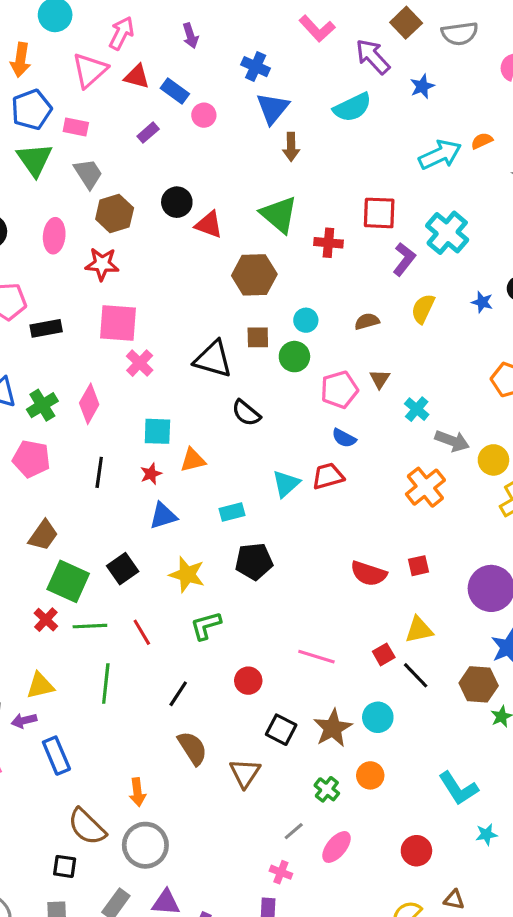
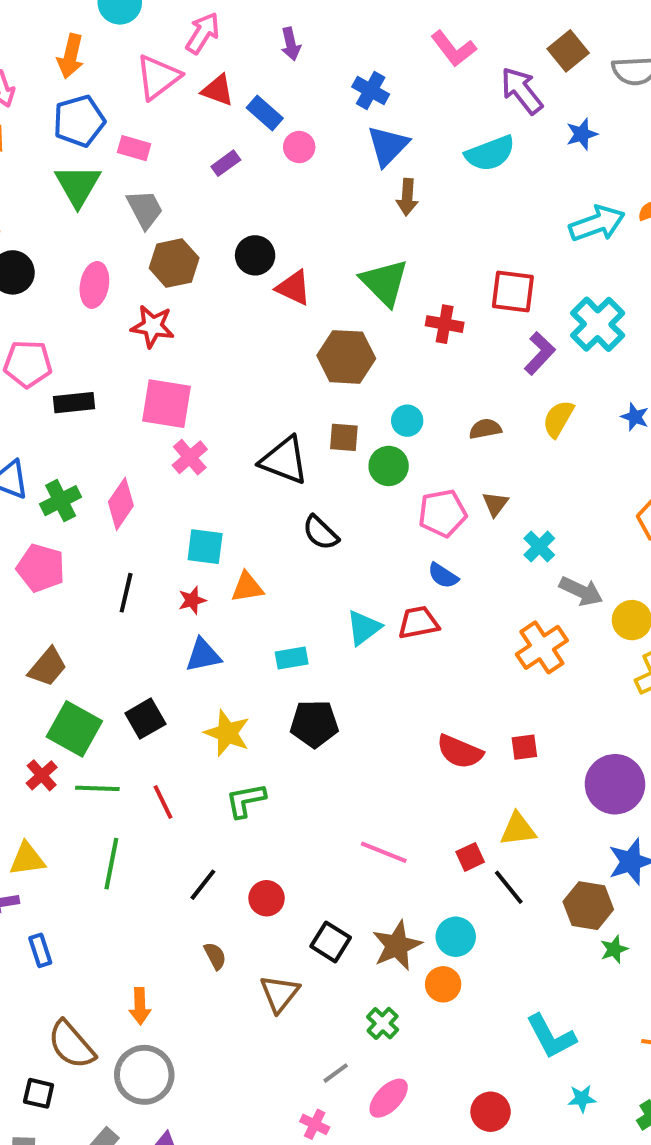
red circle: (248, 681) -> (267, 898), moved
brown semicircle: (192, 748) -> (215, 956), size x0.6
blue rectangle: (56, 756) -> (40, 950), size x0.7
orange circle: (370, 775) -> (443, 984), moved

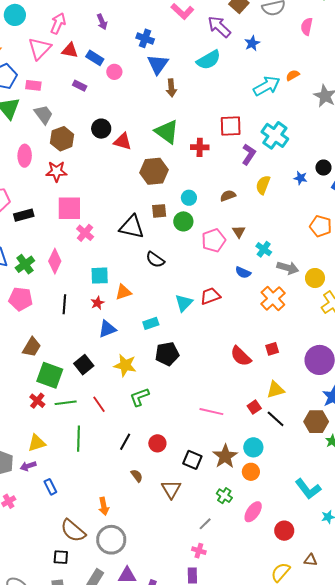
purple rectangle: (226, 163) -> (80, 86), turned 72
blue semicircle: (443, 576) -> (243, 272), moved
red semicircle: (460, 752) -> (241, 356), turned 30
pink ellipse: (389, 1098) -> (253, 512), moved

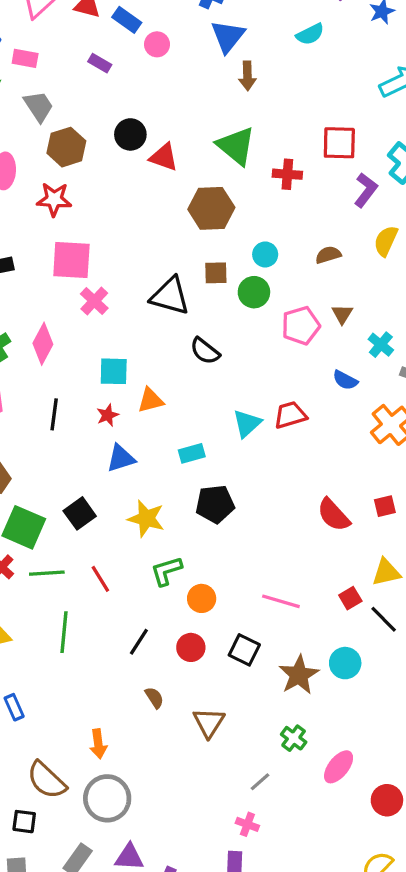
cyan semicircle: (209, 60) -> (310, 34), size x0.7
black square: (192, 460) -> (244, 650), moved
orange circle: (251, 472) -> (202, 598), moved

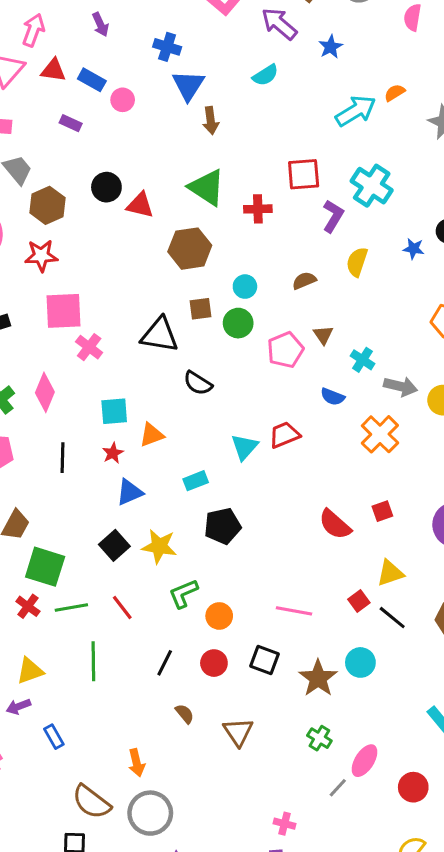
black square: (80, 513) -> (114, 545), moved
gray line: (260, 782) -> (338, 788), moved

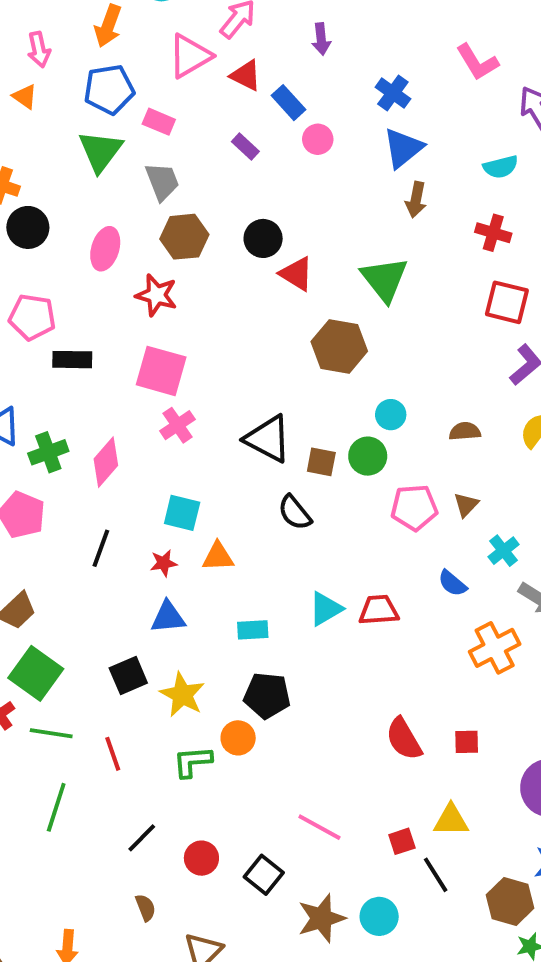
red cross: (258, 209) -> (493, 233), moved
brown square: (200, 309) -> (321, 462), moved
orange circle: (219, 616) -> (238, 738), moved

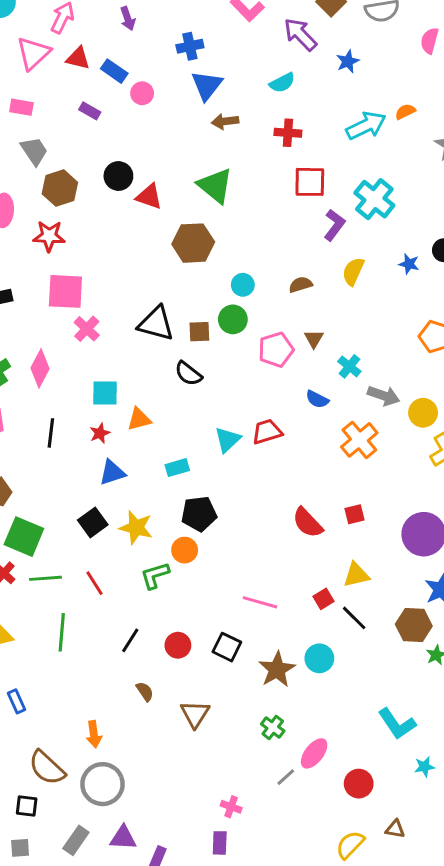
blue cross: (393, 93) -> (190, 46), turned -35
brown arrow: (416, 200) -> (225, 121), turned 85

